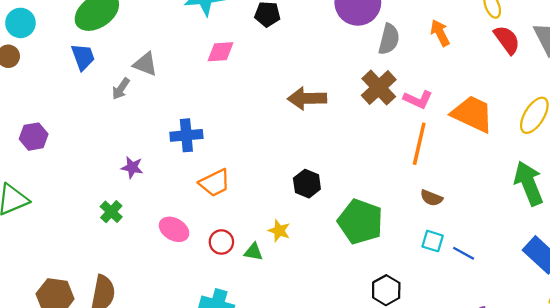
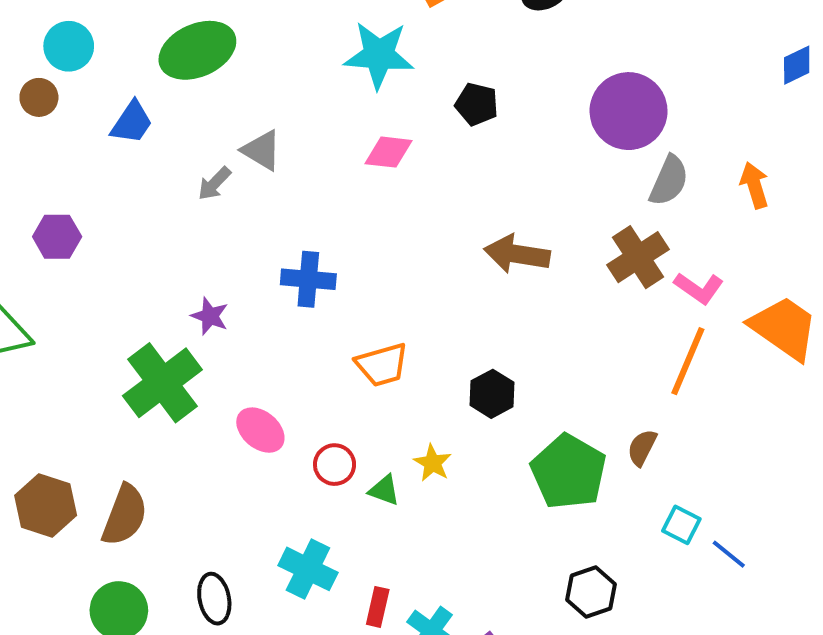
blue trapezoid: (83, 57) -> (132, 123), moved, turned 44
orange trapezoid: (215, 183) -> (382, 365), moved
brown semicircle: (431, 198) -> (642, 448), moved, turned 85
green cross: (111, 212) -> (162, 383), size x2.0

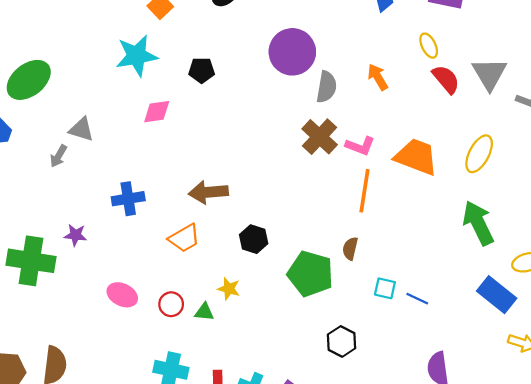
brown arrow: (517, 254) -> (208, 192), moved
green cross: (162, 383) -> (31, 261), moved, turned -30

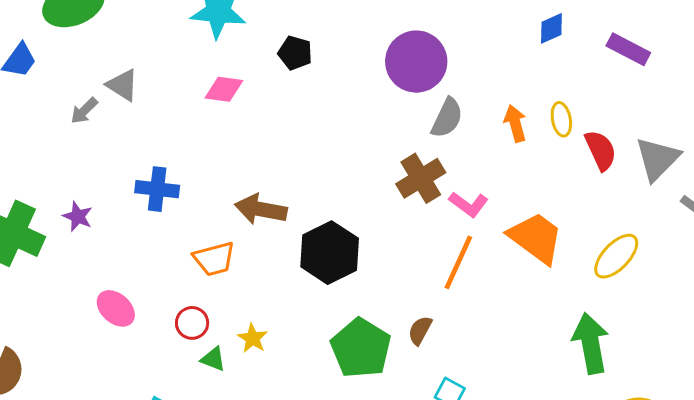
yellow ellipse: (429, 46) -> (561, 119), moved
black hexagon: (254, 239) -> (330, 253), moved, size x1.6
red circle: (171, 304) -> (192, 323), moved

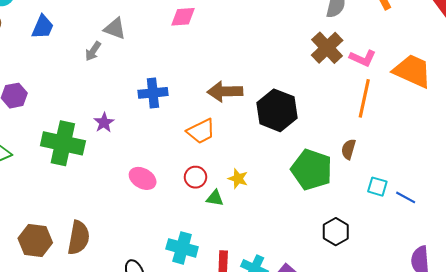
purple star: (78, 216) -> (104, 123), turned 30

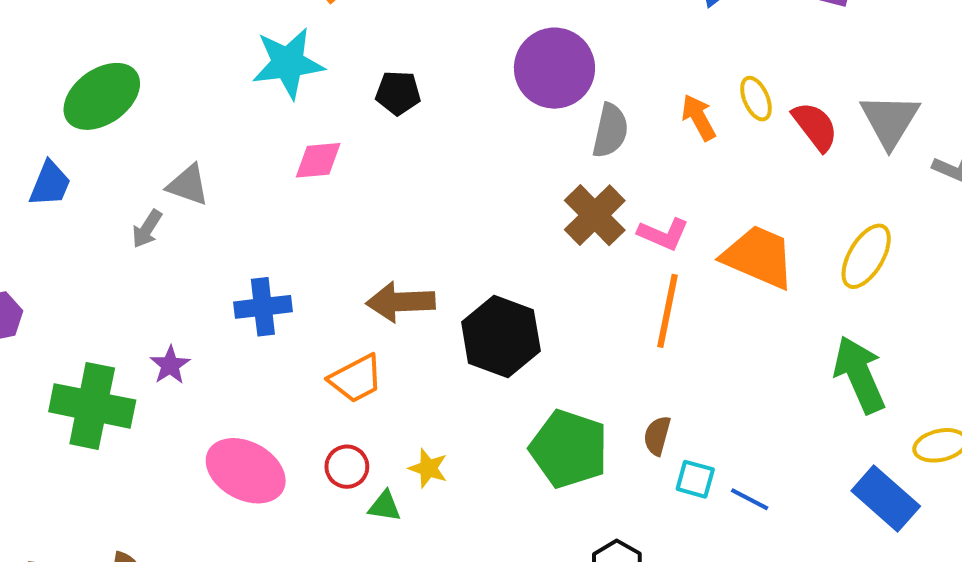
brown semicircle: (348, 149) -> (657, 436), moved
pink ellipse: (143, 178) -> (246, 471), size x1.5

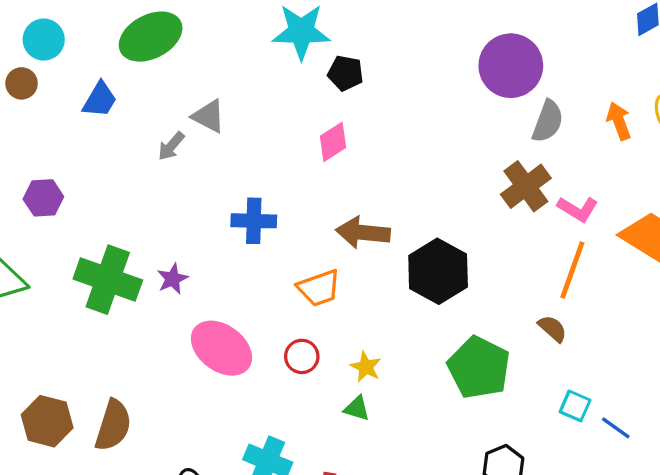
black pentagon: (398, 93) -> (345, 73), moved
pink diamond: (318, 160) -> (333, 142), moved, turned -36
purple star: (170, 365) -> (173, 279), moved
brown semicircle: (657, 436) -> (552, 329), moved, turned 108
green triangle: (385, 506) -> (357, 408), moved

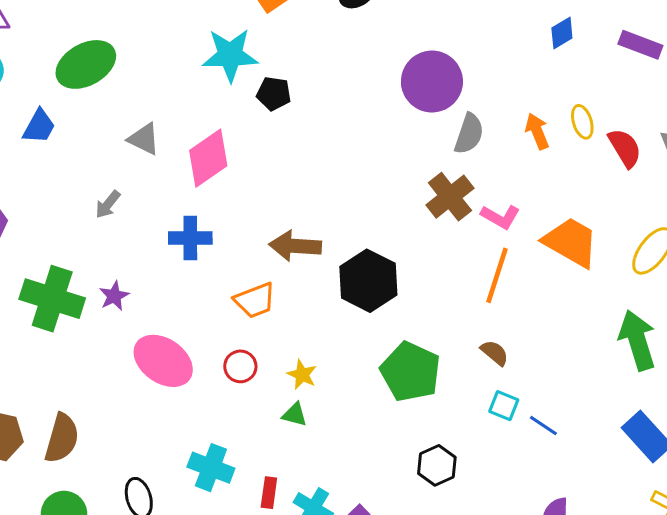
pink diamond: (333, 142) -> (208, 158), moved, size x1.5
gray arrow: (171, 146) -> (108, 204), moved
brown semicircle: (552, 329) -> (495, 353), moved

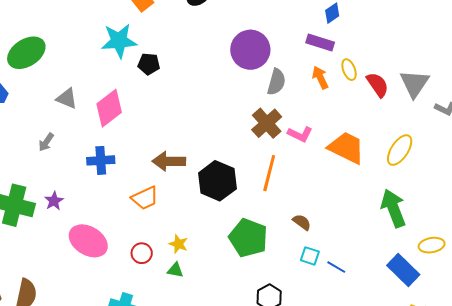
purple rectangle: (640, 45) -> (320, 42), moved
orange line: (497, 275) -> (269, 173), moved
red circle: (240, 366) -> (142, 253), moved

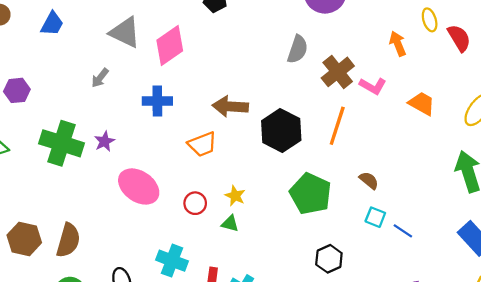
orange arrow: (320, 78) -> (398, 44), moved
gray semicircle: (276, 82) -> (298, 49), moved
gray triangle: (67, 98) -> (125, 32), size x1.4
orange trapezoid: (346, 148) -> (422, 103), size x0.7

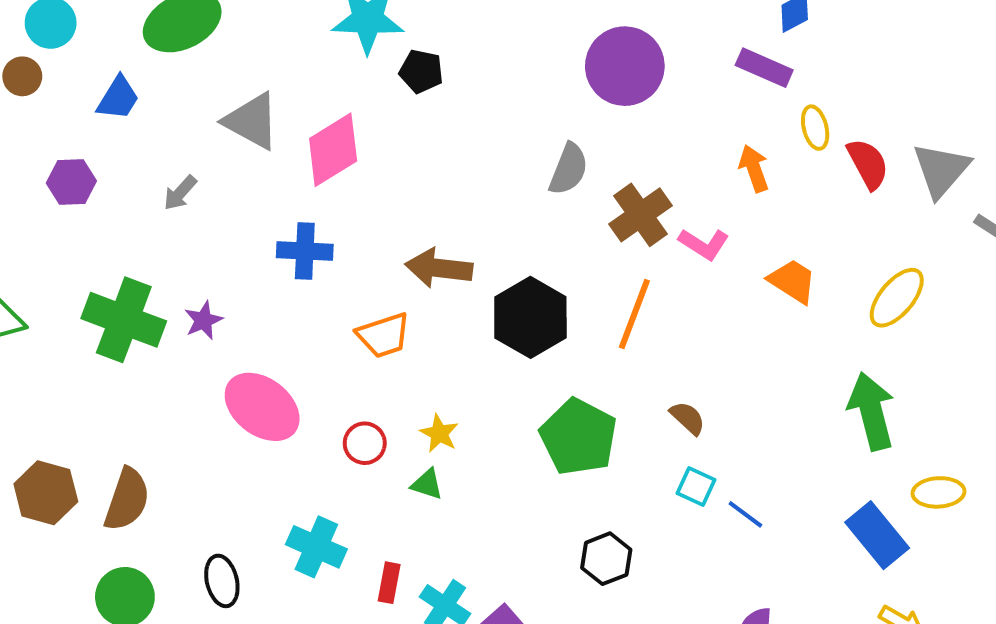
gray arrow: (100, 78) -> (180, 193), moved
purple hexagon: (17, 90) -> (71, 182), moved

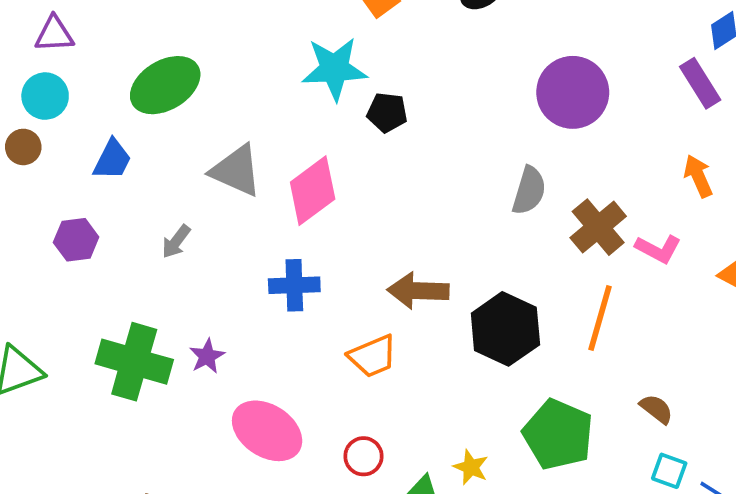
purple rectangle: (764, 68) -> (700, 83), turned 39
yellow star: (439, 433) -> (471, 467), moved

